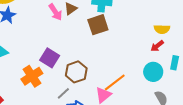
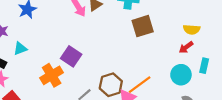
brown square: (98, 25) -> (143, 26), moved
brown hexagon: (76, 72) -> (111, 85), moved

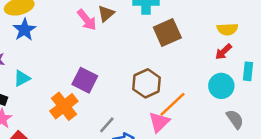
brown hexagon: (111, 85) -> (147, 83), moved

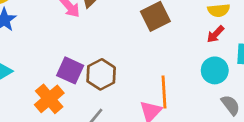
brown hexagon: (147, 83) -> (101, 74), moved
orange line: (173, 104) -> (164, 92), turned -48

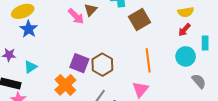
orange line: (164, 92) -> (148, 60), moved

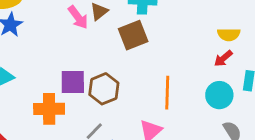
brown square: (139, 19) -> (133, 35), moved
purple square: (79, 63) -> (73, 82), turned -30
orange cross: (65, 85) -> (49, 109), turned 35

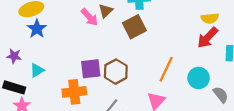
red arrow: (223, 58) -> (208, 38), size x1.5
orange line: (167, 93) -> (166, 69), turned 30
cyan circle: (219, 95) -> (199, 78), moved

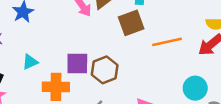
orange line: (166, 69) -> (167, 42), moved, turned 45
cyan triangle: (37, 70) -> (30, 62), moved

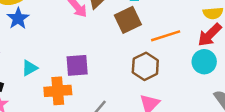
brown hexagon: (105, 70) -> (145, 66), moved
cyan circle: (195, 88) -> (204, 62), moved

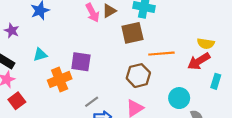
cyan circle: (204, 62) -> (179, 98), moved
orange cross: (58, 91) -> (60, 79), turned -30

